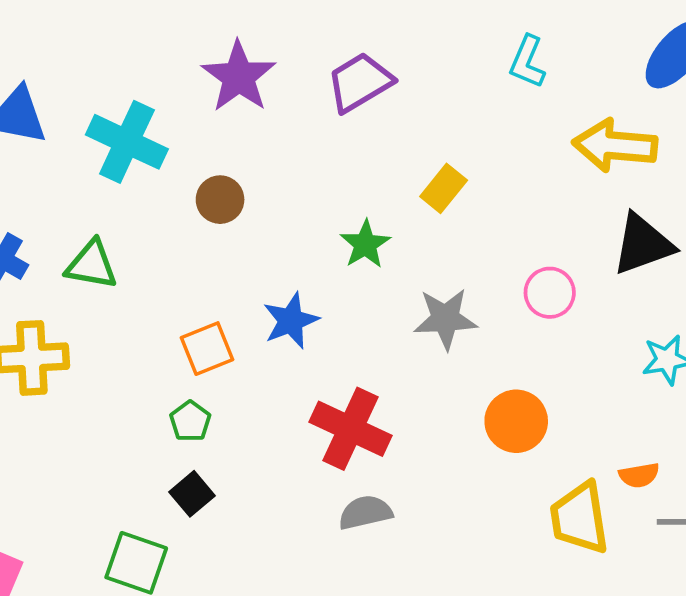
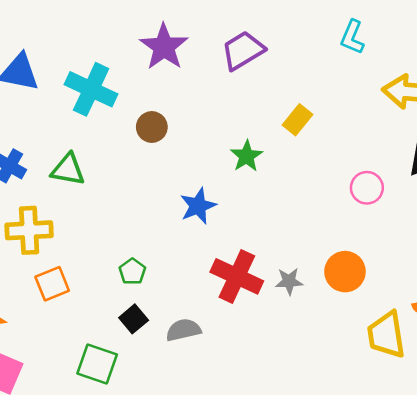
gray star: (445, 319) -> (289, 281), moved, size x0.7
orange square: (207, 349) -> (52, 284), moved
gray semicircle: (365, 512) -> (183, 330), moved

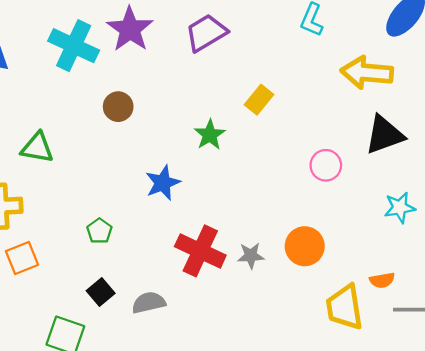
cyan cross: (91, 89) -> (74, 46), moved
green pentagon: (132, 272) -> (99, 231), moved

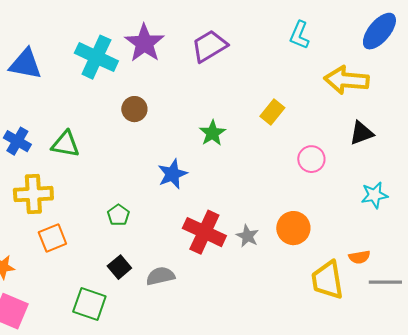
yellow rectangle: (259, 100) -> (272, 112), moved
black triangle: (384, 135) -> (361, 133), size x0.7
gray star: (251, 256) -> (247, 236), turned 30

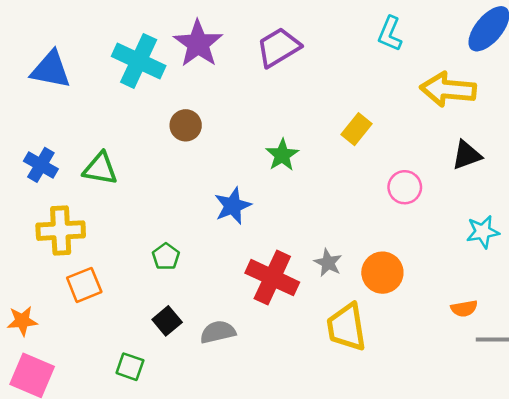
gray star: (247, 236) -> (328, 263), moved
yellow trapezoid: (327, 280) -> (347, 327), moved
green square: (89, 304) -> (130, 367), size x0.7

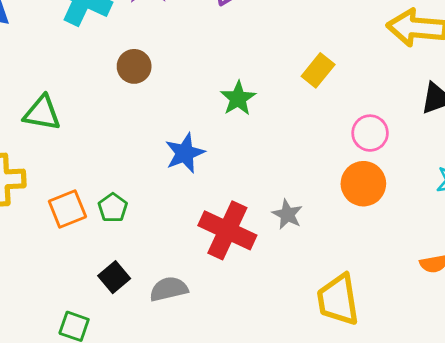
orange circle: (382, 273) -> (363, 184), moved
orange square: (84, 285) -> (67, 209), moved
yellow trapezoid: (347, 327) -> (338, 300), moved

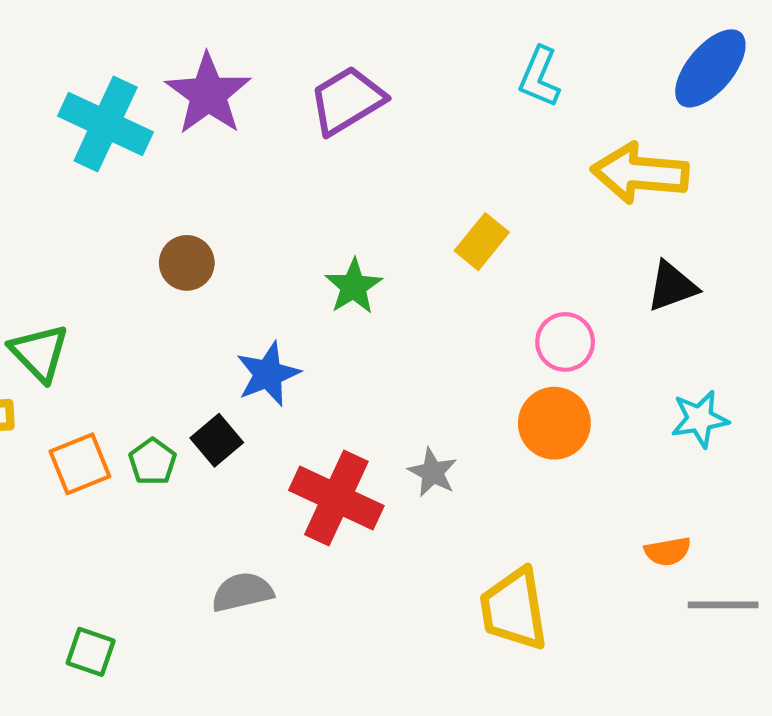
brown circle: (134, 66) -> (187, 263), moved
green triangle: (42, 113) -> (39, 353), moved, turned 36
black square: (114, 277) -> (217, 440), moved

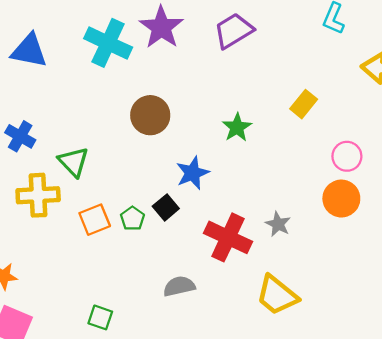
brown circle: (187, 263) -> (150, 115), size x1.4
yellow trapezoid: (514, 609) -> (277, 295), moved, turned -42

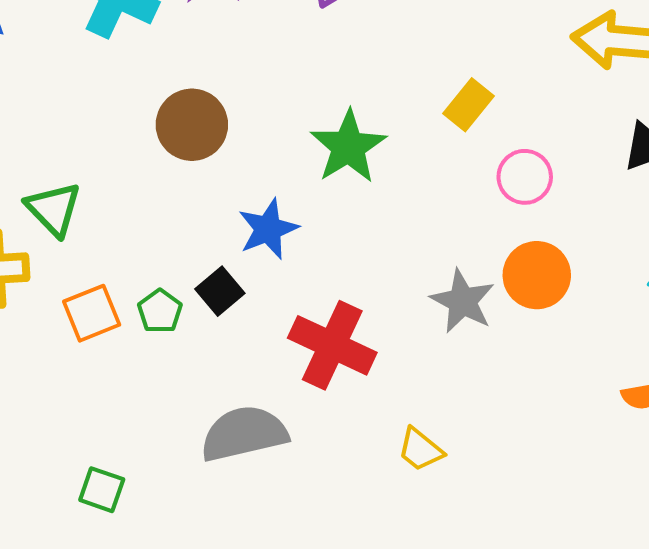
green star: (237, 127) -> (348, 147), size x1.4
pink circle: (347, 156) -> (525, 177), moved
gray star: (278, 224) -> (463, 301), moved, size x1.4
gray semicircle: (179, 286) -> (244, 434), size x1.5
yellow trapezoid: (277, 295) -> (420, 450), size x0.6

